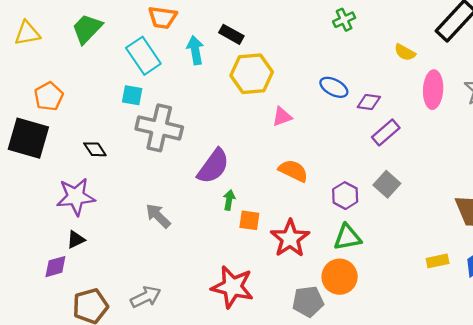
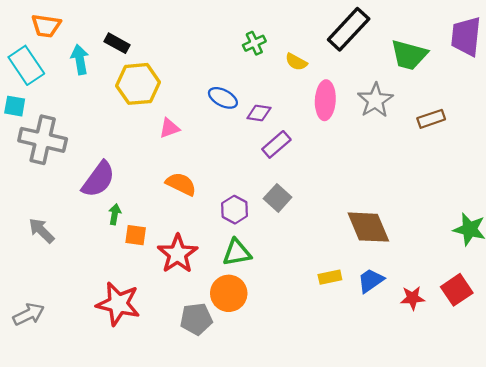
green cross: (344, 20) -> (254, 43), moved

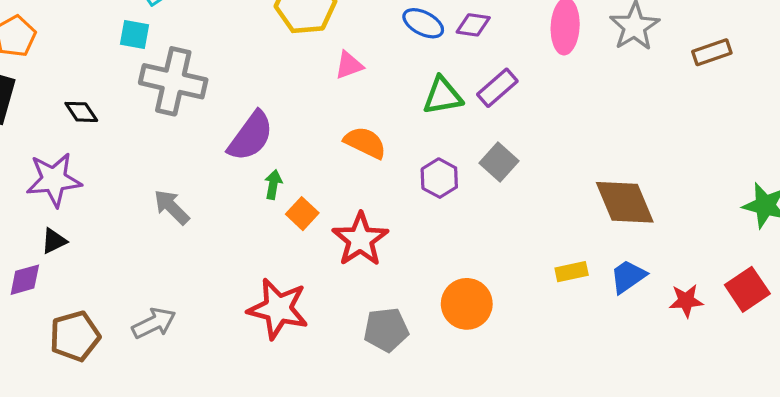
purple diamond: (259, 113) -> (473, 25), moved
orange square: (136, 235) -> (302, 214), turned 35
green triangle: (237, 253) -> (443, 96), moved
orange circle: (229, 293) -> (467, 304), moved

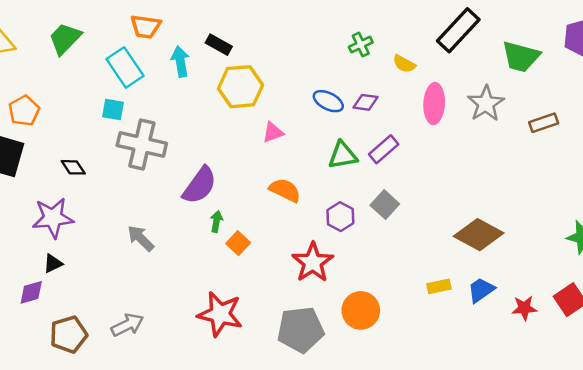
brown diamond: (625, 202) -> (479, 235), turned -39
red star: (360, 239) -> (313, 262), moved
gray pentagon: (386, 330) -> (301, 330), size x1.4

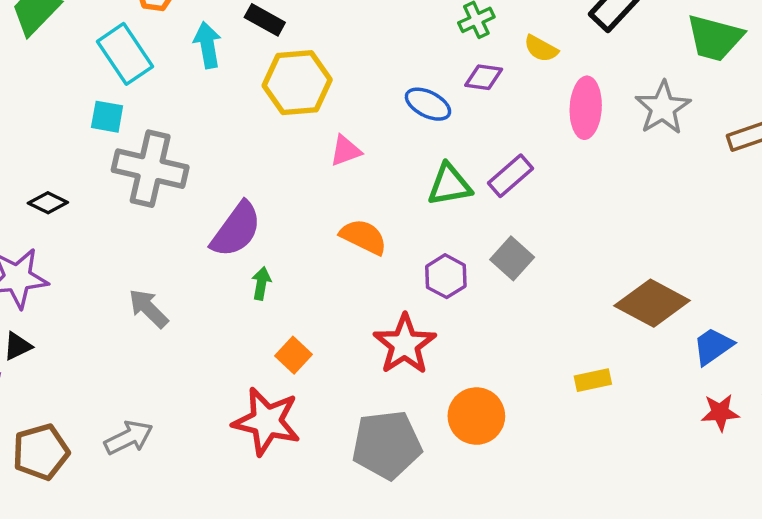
purple diamond: (366, 102) -> (484, 77), moved
black diamond: (73, 167) -> (48, 203), turned -30
orange square: (238, 243) -> (294, 355), moved
blue trapezoid: (481, 290) -> (713, 346), moved

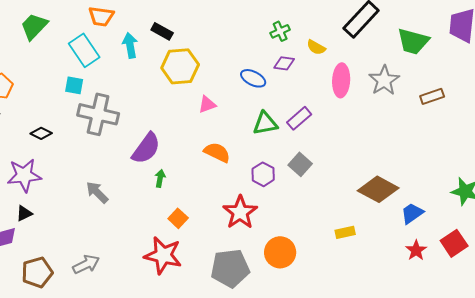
red star: (720, 412) -> (416, 250), turned -30

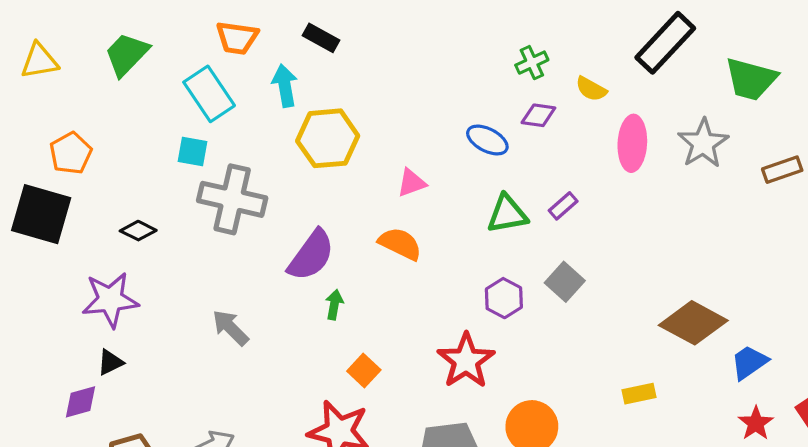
black rectangle: (162, 31) -> (321, 38), moved
yellow hexagon: (180, 66) -> (328, 138), moved
purple rectangle: (299, 118) -> (563, 206), size x0.7
orange semicircle: (217, 152) -> (400, 244), moved

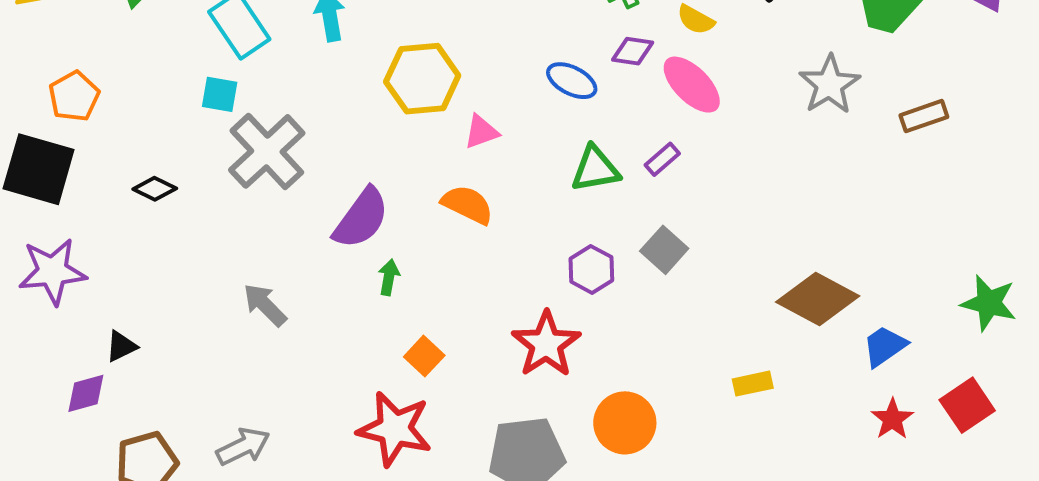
yellow hexagon: (328, 138) -> (422, 79), moved
pink ellipse: (632, 143) -> (692, 85), moved, turned -48
gray cross: (232, 199) -> (267, 151), turned 34
purple star: (110, 300) -> (52, 271), moved

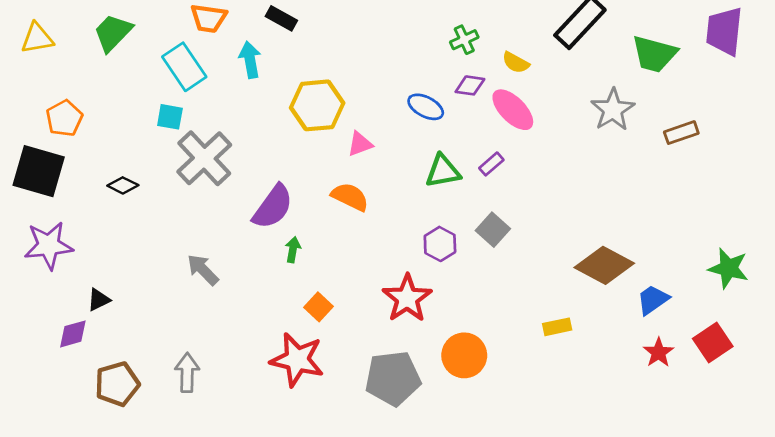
gray arrow: (243, 447) -> (187, 373), turned -63

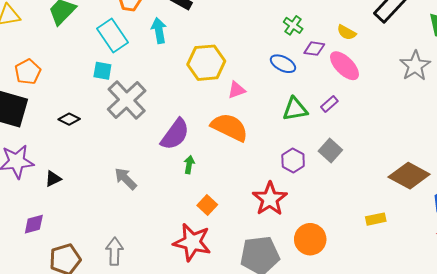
green cross: (464, 40) -> (293, 25), moved, turned -30
orange semicircle: (350, 197) -> (230, 127), size x1.4
black triangle: (99, 300) -> (53, 179), moved

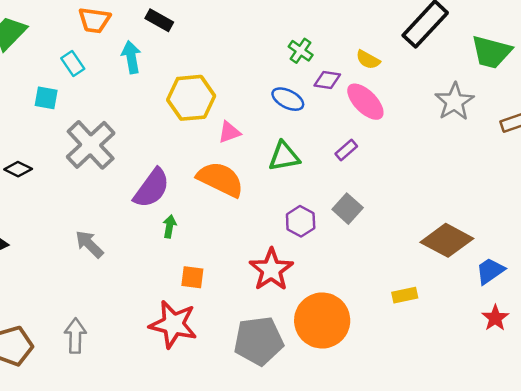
cyan rectangle: (112, 35) -> (73, 63), size x0.6
cyan square: (102, 71) -> (46, 98), moved
green triangle: (295, 109) -> (284, 156), moved
orange square: (207, 205) -> (192, 277), turned -36
orange circle: (310, 239) -> (322, 321), size x1.4

